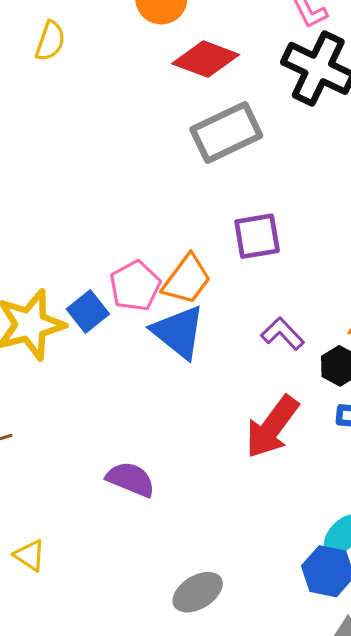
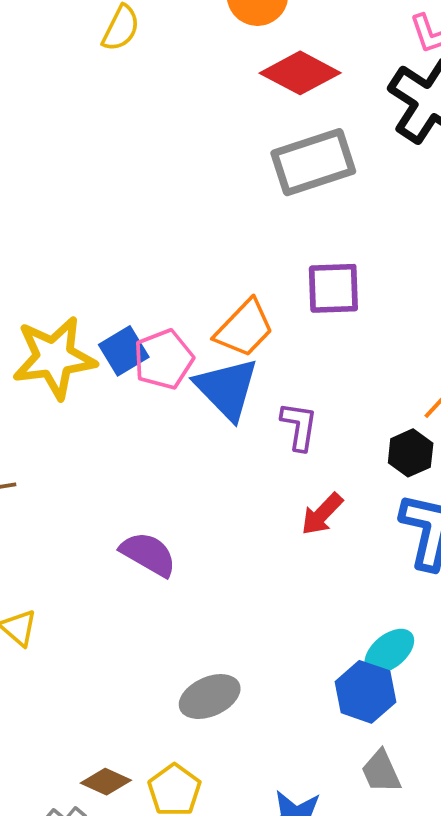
pink pentagon: (135, 286) -> (163, 359), moved
purple L-shape: (282, 334) -> (299, 426), moved, turned 45
red arrow: (272, 427) -> (322, 514), size x0.6

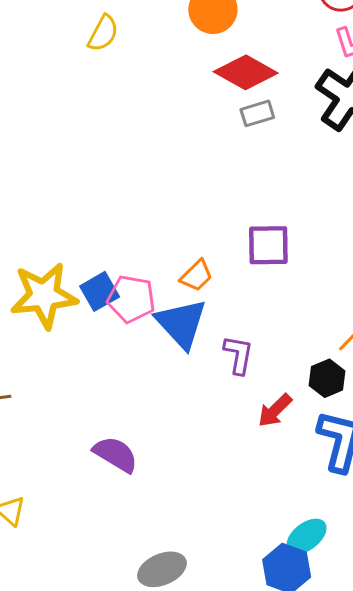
gray rectangle: (313, 162) -> (257, 113), moved, size x0.5
orange trapezoid: (244, 328) -> (196, 276), size x0.7
pink pentagon: (163, 359) -> (131, 299), turned 30
red arrow: (322, 514) -> (275, 410), moved

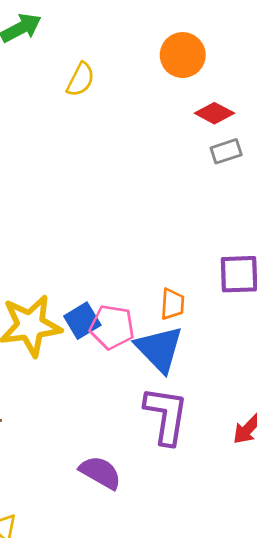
red diamond: (246, 72) -> (214, 113), size x0.7
orange trapezoid: (196, 276) -> (172, 304), turned -40
purple L-shape: (238, 355) -> (166, 415), moved, size x1.6

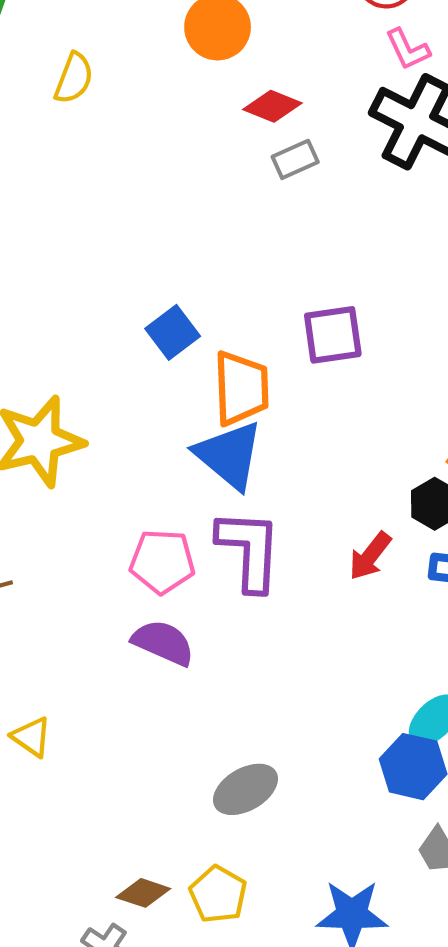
orange trapezoid: (172, 304) -> (241, 388), size x1.6
blue square: (82, 321) -> (173, 332), moved
pink pentagon: (112, 327) -> (162, 562), moved

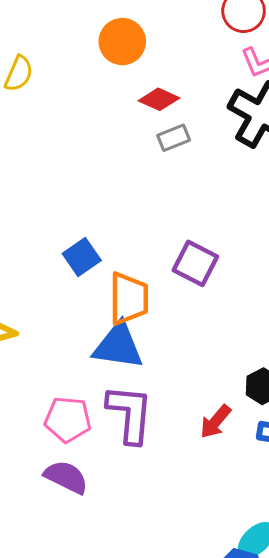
purple square: (333, 335) -> (195, 263), turned 33
blue triangle: (229, 455) -> (118, 346), turned -34

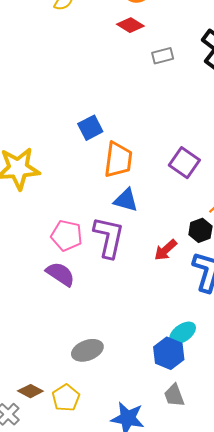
red diamond: (159, 99) -> (130, 25), moved
purple square: (195, 263) -> (184, 163), moved
blue triangle: (118, 346) -> (126, 200), moved, size x0.7

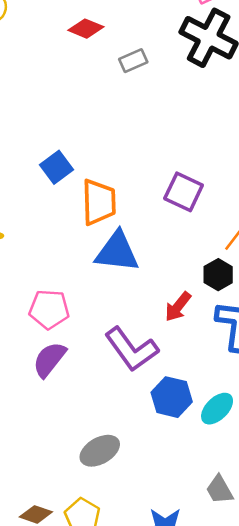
blue triangle: (126, 200) -> (117, 252), size x1.4
purple L-shape: (109, 237) -> (132, 349), moved, turned 141
purple semicircle: (60, 274) -> (49, 359), turned -76
blue hexagon: (169, 353) -> (172, 397), moved

